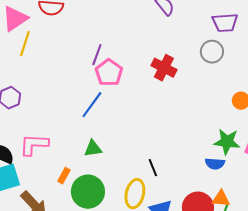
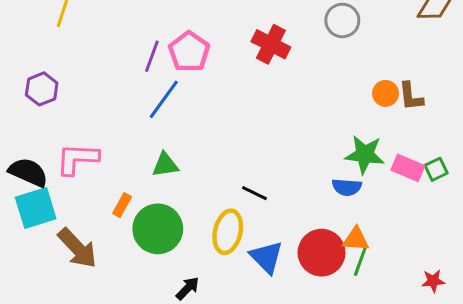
purple line: (97, 55) -> (152, 56), moved
black line: (153, 168) -> (255, 193), turned -42

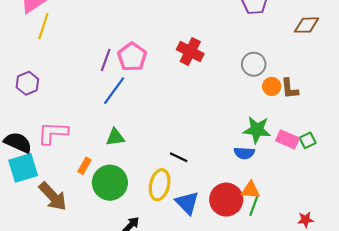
gray circle: (342, 20) -> (254, 64), moved

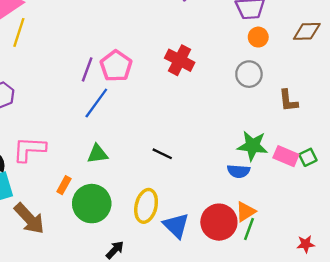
orange circle: (272, 86) -> (258, 37), moved
black line: (179, 157) -> (162, 154), moved
orange triangle: (250, 190) -> (246, 212), turned -36

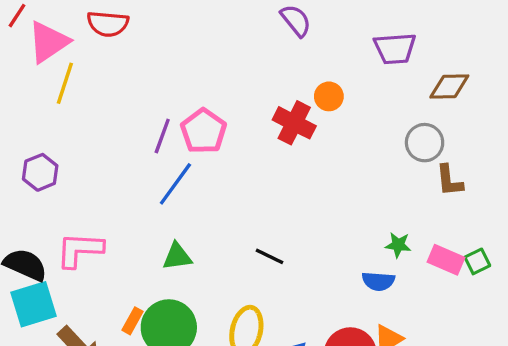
brown diamond: (307, 31) -> (449, 87), moved
orange circle: (258, 37) -> (329, 96), moved
gray circle: (249, 74) -> (425, 143), moved
green star: (252, 146) -> (398, 245), size x0.6
orange rectangle: (64, 185) -> (133, 321), moved

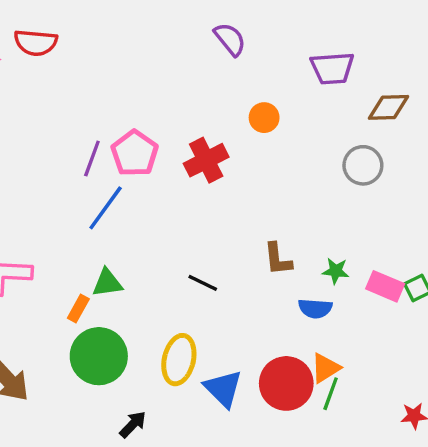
red cross: (294, 123) -> (206, 160), moved, turned 36
brown L-shape: (449, 181) -> (278, 259), moved
orange rectangle: (133, 321) -> (78, 308), moved

